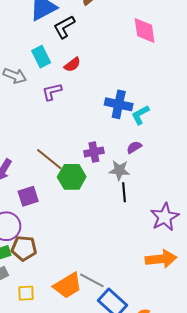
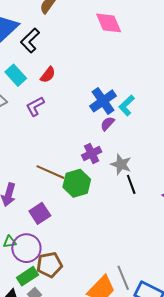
blue cross: (119, 104) -> (103, 101), turned -32
purple semicircle: (134, 147) -> (107, 124), moved
gray star: (119, 170) -> (121, 164), turned 30
gray line: (92, 280) -> (123, 278), turned 55

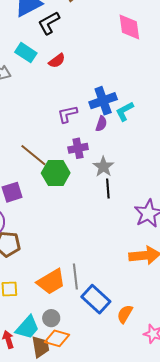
cyan rectangle: (16, 75) -> (26, 53), turned -30
purple L-shape: (35, 106) -> (67, 114), moved
purple semicircle: (107, 124) -> (101, 124), turned 140

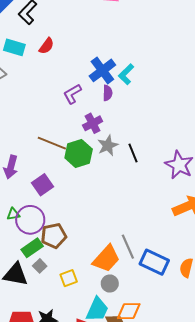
gray star: (103, 167) -> (108, 145), moved, turned 30
gray circle: (51, 318) -> (110, 283), moved

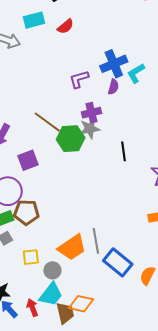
cyan rectangle: (14, 47) -> (34, 20), turned -45
gray star: (108, 145) -> (90, 129), moved
gray circle: (110, 283) -> (52, 270), moved

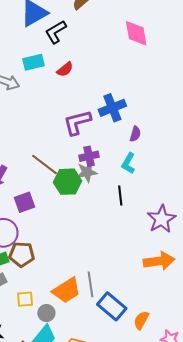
cyan L-shape: (136, 73) -> (128, 163), moved, turned -30
purple L-shape: (79, 79) -> (77, 122), size x1.4
purple semicircle: (113, 87) -> (135, 134), moved

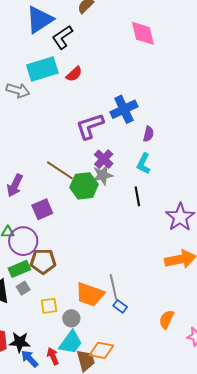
cyan rectangle: (34, 62) -> (42, 69), size x1.4
purple cross: (89, 156) -> (104, 159), turned -30
orange trapezoid: (66, 290) -> (90, 294), turned 56
blue rectangle: (112, 306) -> (120, 306), moved, size x0.5

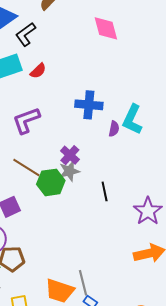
blue cross: (124, 109) -> (89, 105), turned 32
purple L-shape: (90, 126) -> (26, 120), moved
cyan L-shape: (143, 164) -> (132, 119), moved, size x1.4

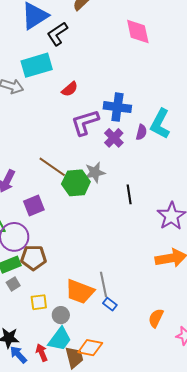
red semicircle: (38, 71) -> (70, 89), moved
purple L-shape: (26, 120) -> (85, 122), moved
purple cross: (70, 155) -> (114, 138), moved

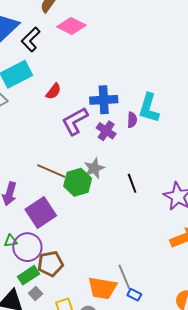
pink diamond: (138, 32) -> (71, 26), moved, turned -40
purple square: (34, 205) -> (41, 212), size x1.4

